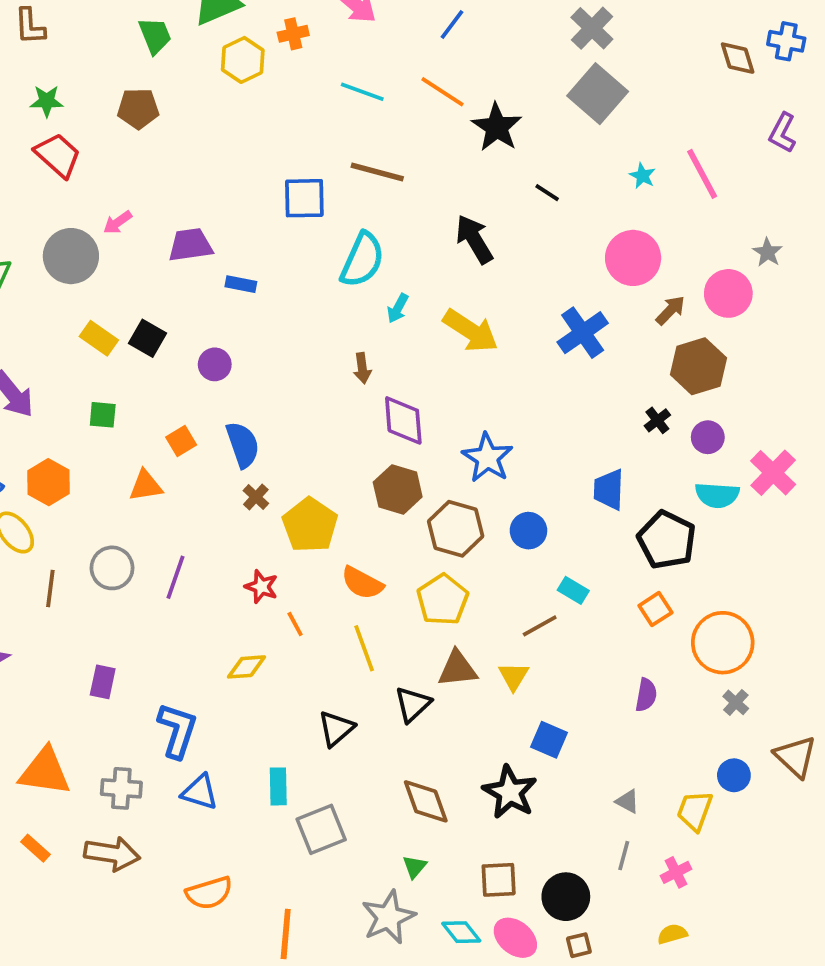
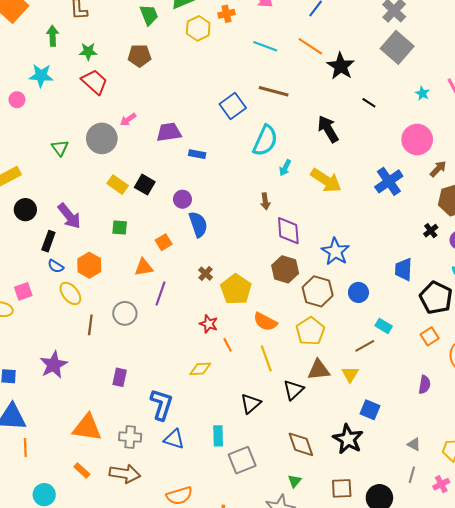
blue square: (304, 198) -> (233, 106), turned -35
blue semicircle: (243, 445) -> (198, 224), moved
purple line: (176, 577) -> (160, 293), moved

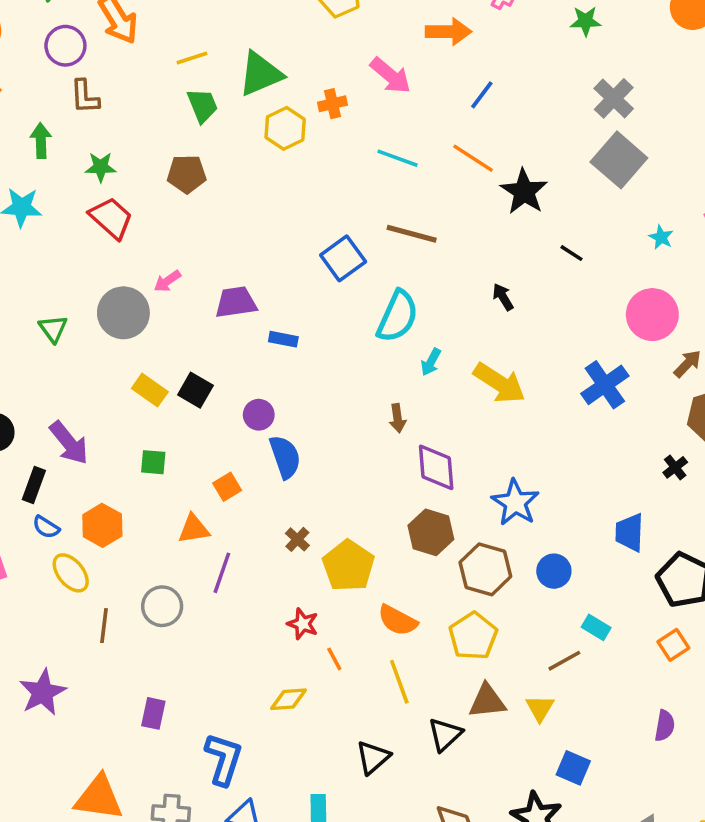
black arrow: (328, 129) -> (503, 297), size x0.6

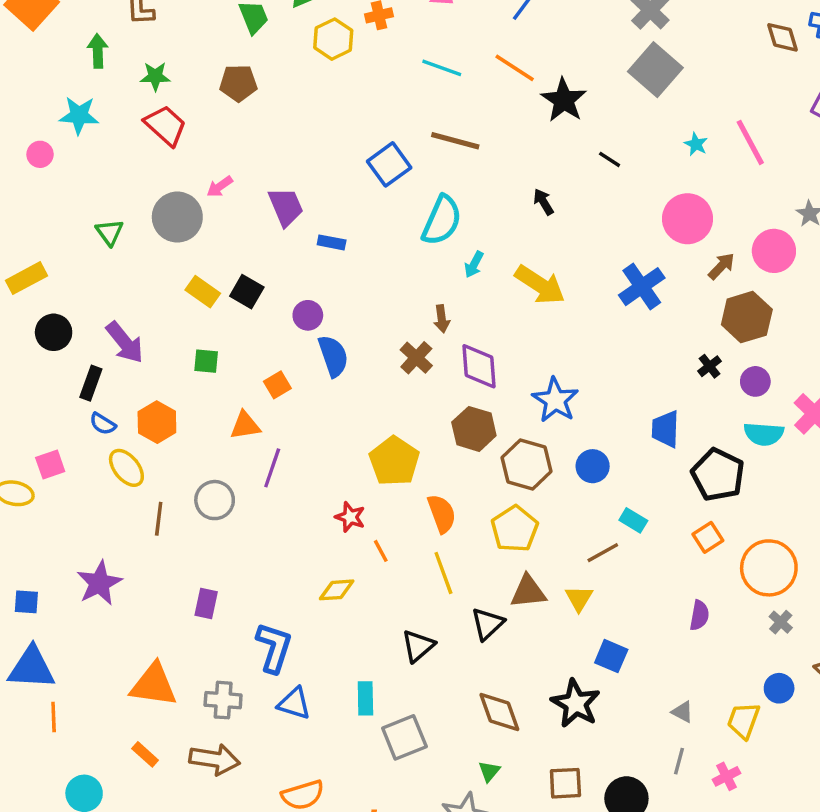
purple trapezoid: (236, 302) -> (286, 207), turned 75
brown cross: (297, 539) -> (416, 358), moved, size x1.4
orange semicircle: (398, 620) -> (442, 514), turned -138

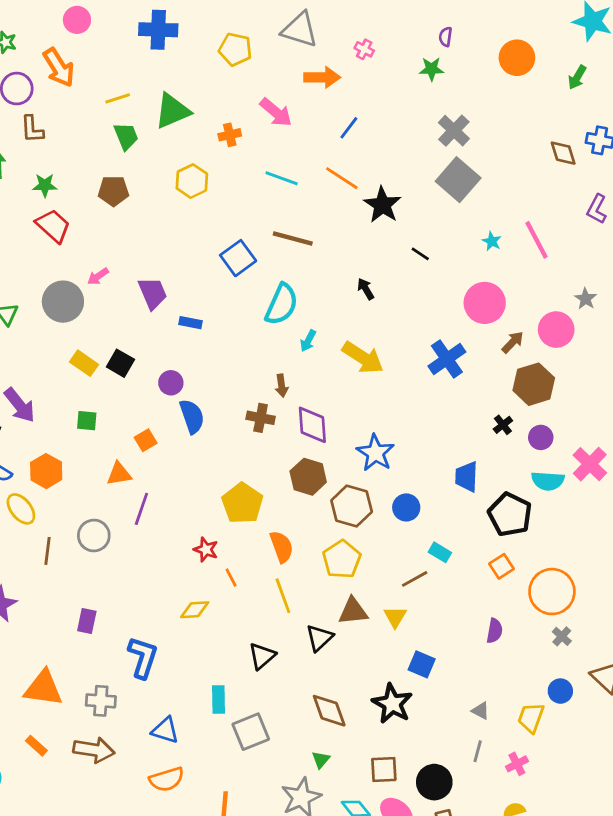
yellow hexagon: (333, 39) -> (192, 181), moved
brown cross: (416, 358) -> (261, 418), turned -32
blue triangle: (294, 703) -> (165, 730), moved

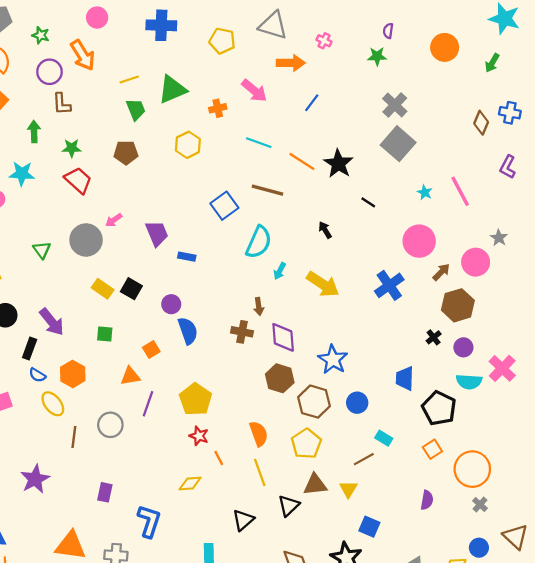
brown diamond: (563, 153) -> (481, 123), turned 40
orange line: (342, 178) -> (302, 161), moved
yellow pentagon: (242, 503) -> (196, 399), moved

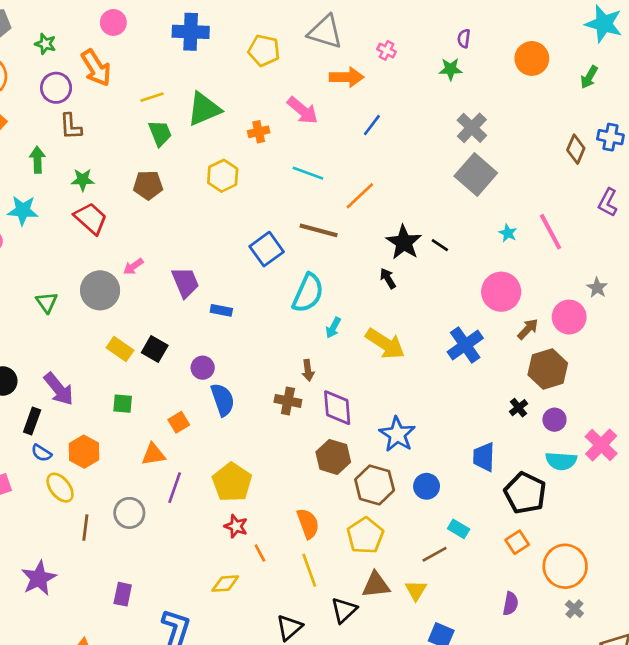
orange line: (302, 161) -> (360, 196), turned -76
black star: (338, 164) -> (404, 242), moved

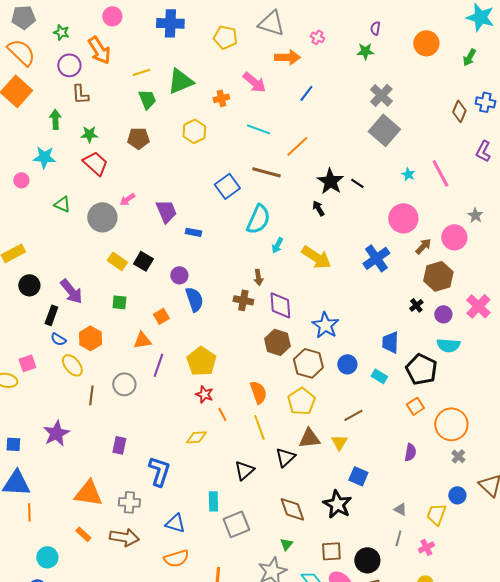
green triangle: (47, 302) -> (62, 204), moved, turned -30
pink cross: (601, 445) -> (478, 306), moved
cyan rectangle: (459, 529) -> (379, 376), moved

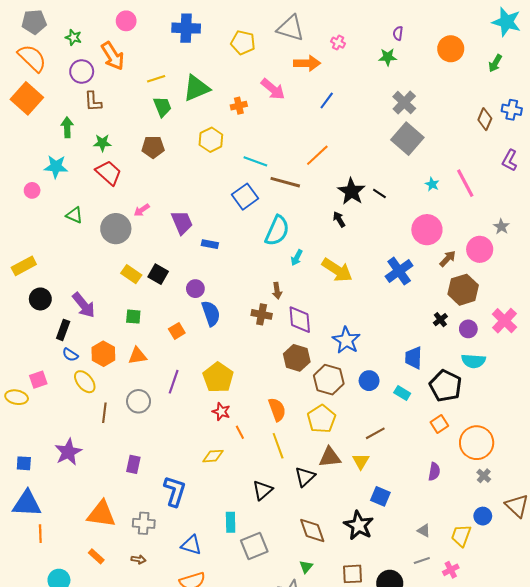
cyan line: (258, 129) -> (255, 161), moved
orange triangle: (142, 340) -> (137, 356), moved
brown arrow: (124, 537) -> (139, 559), size x0.5
gray line: (398, 538) -> (422, 560), turned 56

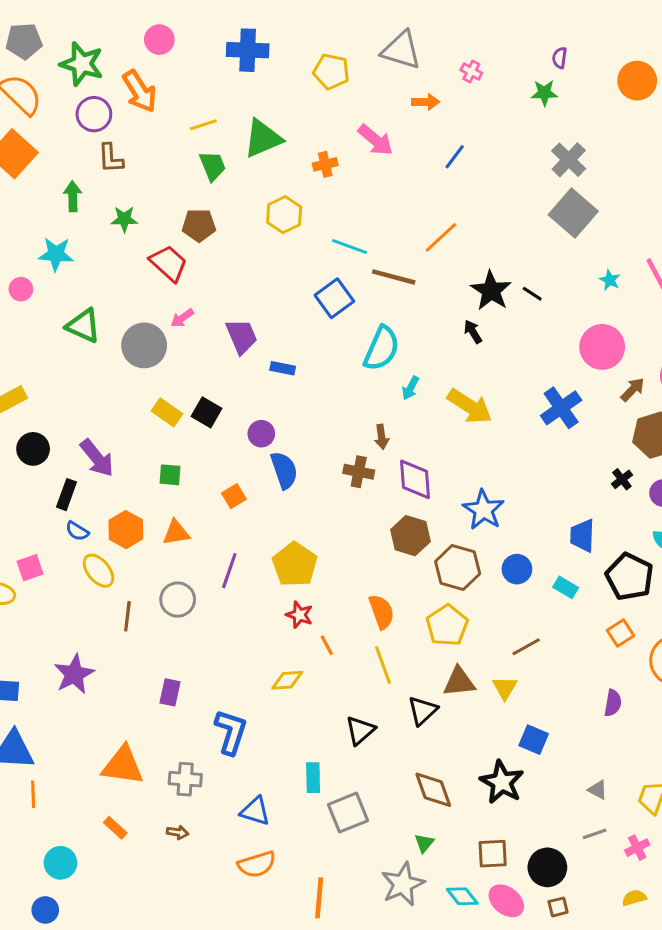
green star: (73, 37) -> (82, 64), size x1.8
orange arrow: (307, 63) -> (426, 102), size x0.7
red trapezoid: (109, 173) -> (168, 263), moved
green triangle: (74, 215) -> (83, 326), size x1.4

